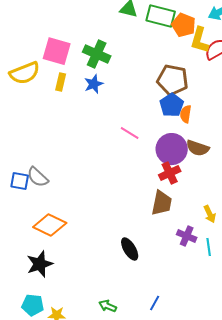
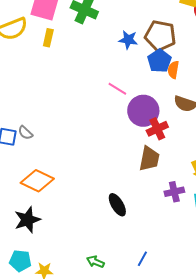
blue star: (94, 84) -> (128, 40), moved, turned 30
purple circle: (172, 149) -> (143, 111), moved
gray semicircle: (38, 177) -> (25, 133), size x0.7
purple cross: (187, 236) -> (174, 192), turned -36

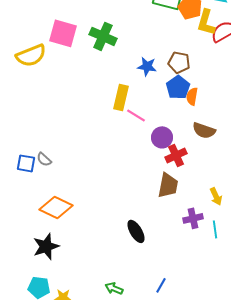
brown pentagon: (160, 36) -> (179, 62), size x0.7
yellow rectangle: (48, 38) -> (121, 97), moved, size x1.4
purple circle: (143, 111) -> (162, 137), size x0.7

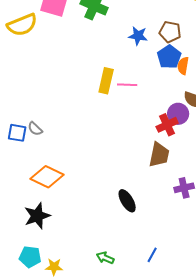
yellow rectangle: (121, 97) -> (106, 81), moved
pink line: (136, 115) -> (127, 85), turned -30
purple circle: (162, 137) -> (178, 114), moved

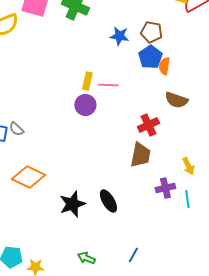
yellow rectangle: (106, 81) -> (87, 81), size x0.7
purple circle: (178, 114) -> (85, 105), moved
black star: (37, 216) -> (72, 204), moved

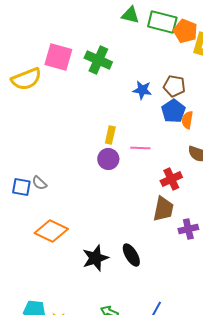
pink line: (108, 85) -> (140, 148), moved
purple cross: (165, 188) -> (188, 229), moved

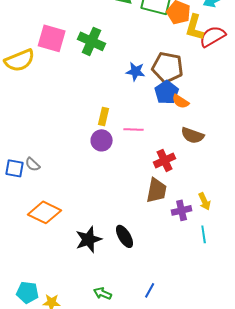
brown pentagon: (174, 86) -> (168, 67), size x1.4
orange semicircle: (187, 120) -> (181, 101), turned -66

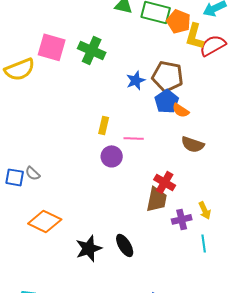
blue star: (136, 71) -> (136, 80), turned -30
purple circle: (102, 140) -> (112, 156), moved
red cross: (165, 160) -> (165, 182), moved, turned -35

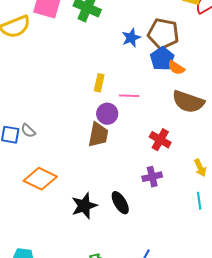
brown semicircle: (193, 144) -> (188, 102), size x1.4
brown trapezoid: (157, 199) -> (98, 135), moved
purple cross: (182, 219) -> (152, 177), moved

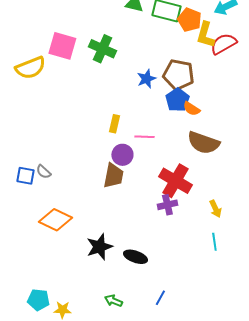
red cross: (160, 140) -> (175, 181), size x1.5
purple cross: (152, 177) -> (167, 205), moved
black ellipse: (120, 203) -> (135, 257), moved, turned -40

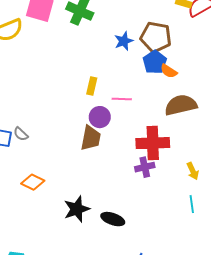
brown semicircle: (203, 143) -> (181, 105), turned 148
red cross: (175, 181) -> (153, 143), turned -32
orange diamond: (55, 220) -> (33, 182), size x0.7

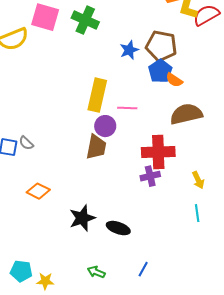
yellow rectangle: (92, 86) -> (97, 95), size x1.8

